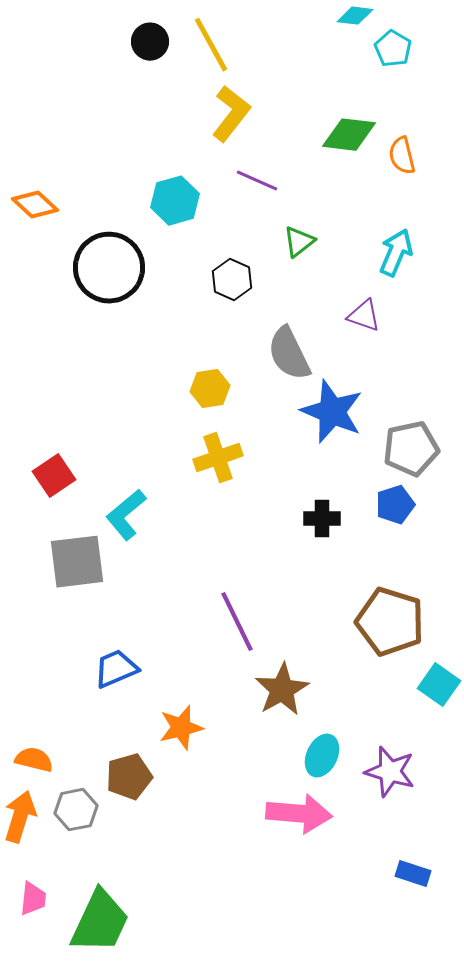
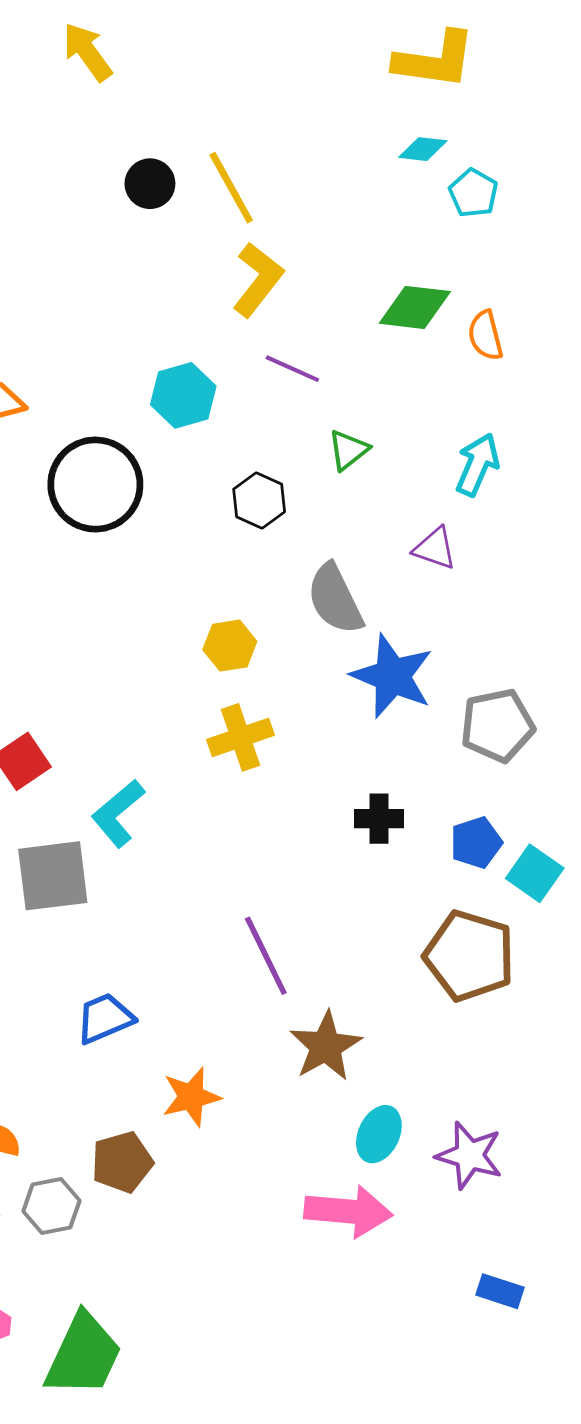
blue pentagon: (395, 505) -> (476, 843), moved
cyan square: (439, 685) -> (535, 873), moved

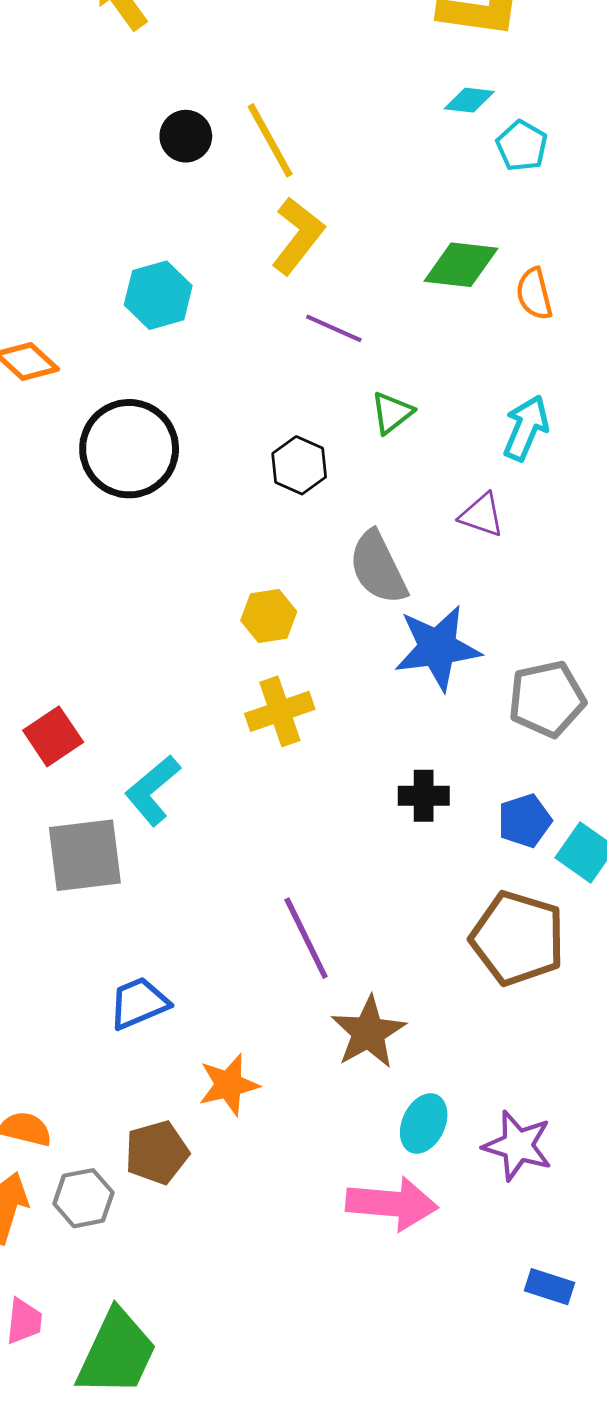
cyan hexagon: (183, 395) -> (158, 295), moved
blue star: (392, 676) -> (437, 648), turned -30

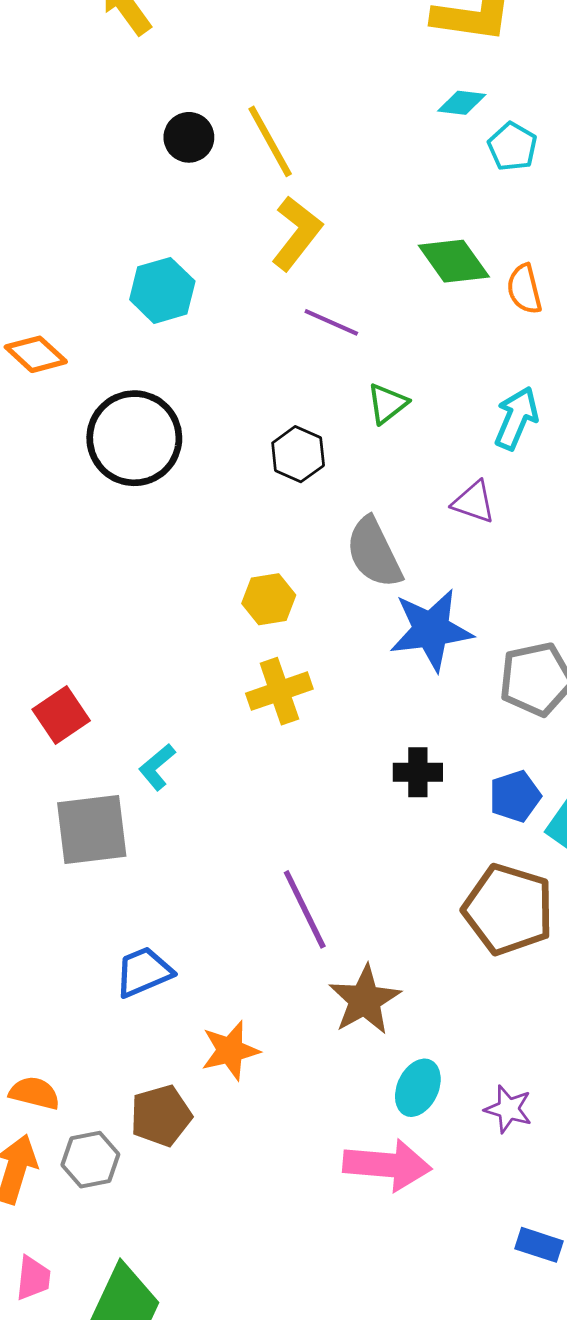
green diamond: (461, 265) -> (454, 261), turned 48
cyan L-shape: (153, 790) -> (157, 767), size x0.7
purple star: (518, 1146) -> (508, 1109), size x0.7

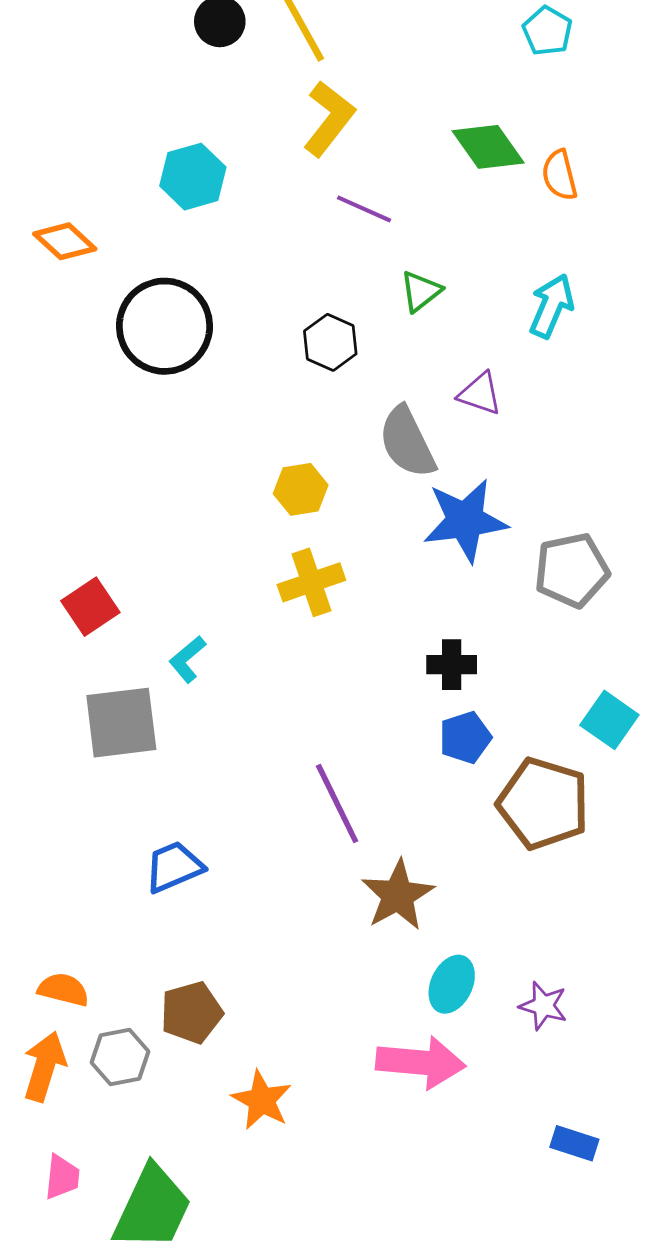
purple triangle: (474, 502) -> (480, 394), moved
blue pentagon: (515, 796) -> (465, 737), moved
orange star: (230, 1050) -> (262, 1100), moved, turned -30

